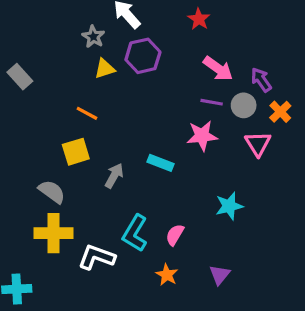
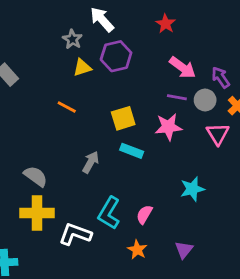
yellow square: (76, 152) -> (123, 118), moved

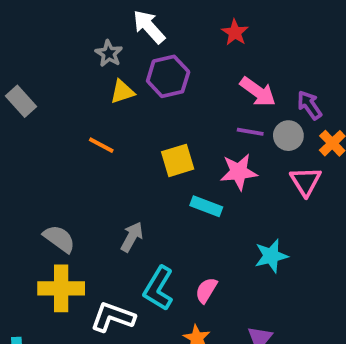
cyan rectangle: (132, 151) -> (206, 206), moved
gray arrow: (91, 162) -> (132, 237), moved

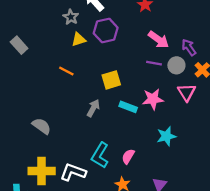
pink star: (239, 172) -> (153, 99), moved
gray arrow: (132, 237) -> (93, 108), moved
yellow cross: (61, 288) -> (42, 171), moved

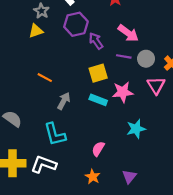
yellow triangle: (79, 40) -> (36, 31), moved
purple arrow: (189, 47) -> (96, 41), moved
orange line: (66, 71) -> (45, 78), moved
yellow square: (111, 80) -> (98, 73), moved
cyan L-shape: (100, 155) -> (55, 134), moved, turned -45

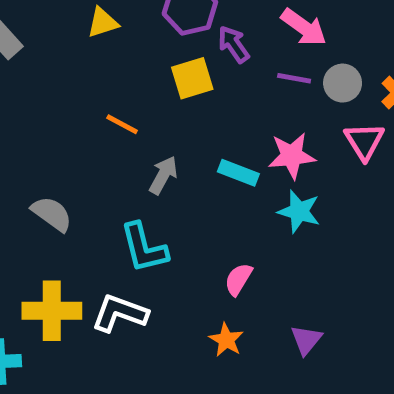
yellow square: (98, 73) -> (192, 78), moved
cyan star: (136, 129) -> (299, 211), moved, turned 30

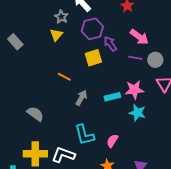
yellow triangle: (103, 22) -> (56, 35), turned -32
cyan rectangle: (238, 173) -> (112, 97), turned -35
cyan L-shape: (144, 248) -> (84, 135), moved

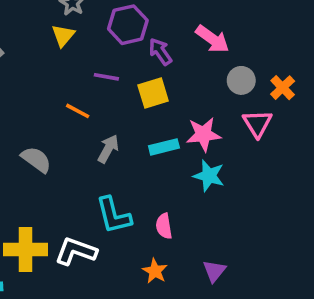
yellow square: (93, 58) -> (153, 93), moved
purple line: (135, 58) -> (106, 77), moved
gray semicircle: (35, 114) -> (36, 160), moved
pink semicircle: (112, 141) -> (164, 226), turned -40

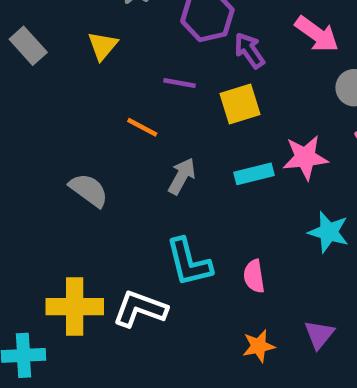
yellow triangle: (63, 35) -> (103, 46), moved
cyan star: (209, 176) -> (329, 232), moved
orange star: (155, 271) -> (259, 346), moved, turned 30

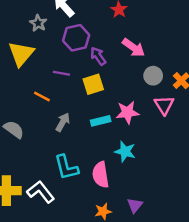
yellow triangle: (103, 46) -> (21, 54), size x1.6
cyan star: (329, 232) -> (125, 151), moved
pink semicircle: (254, 276) -> (101, 175), size x1.5
white L-shape: (140, 309) -> (41, 192), turned 32

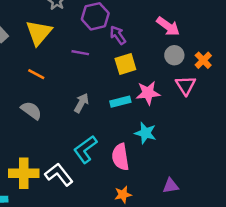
pink arrow: (134, 48) -> (168, 26), moved
yellow square: (93, 84) -> (125, 64), moved
orange line: (42, 96) -> (36, 74), moved
cyan L-shape: (66, 167) -> (85, 149), turned 68
purple triangle: (135, 205) -> (171, 186), moved, turned 42

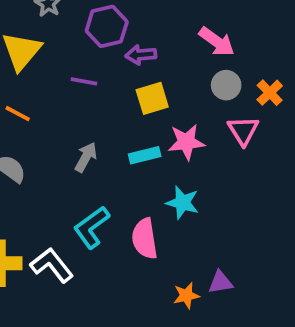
purple arrow: (118, 35) -> (141, 55), turned -60
orange star: (123, 195) -> (186, 296), moved

